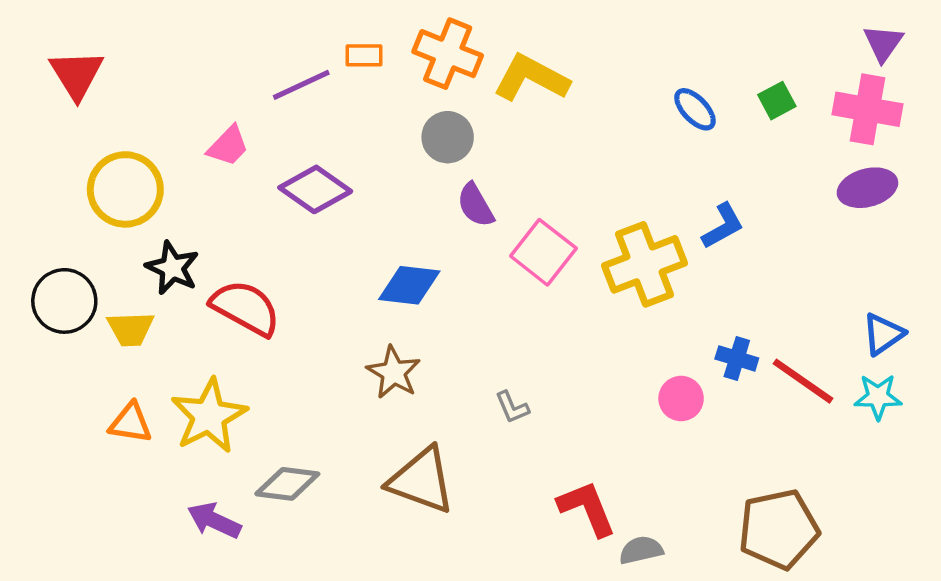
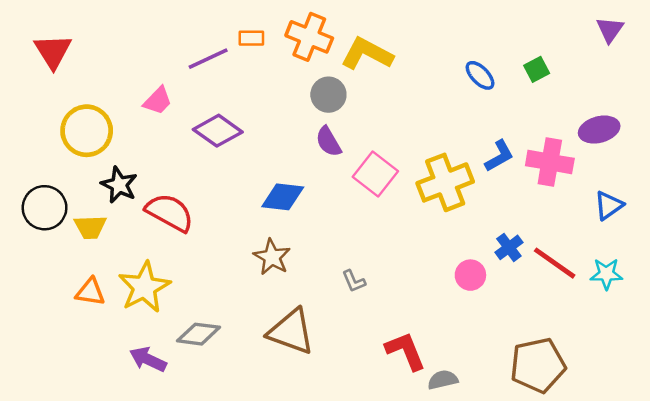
pink cross: (867, 109) -> (550, 162), moved
gray circle: (448, 137) -> (328, 95), moved
blue triangle: (883, 334) -> (609, 205), moved
blue cross: (737, 358) -> (509, 247), turned 36

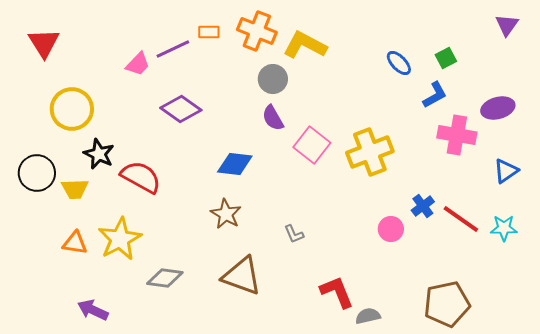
pink trapezoid: (158, 101) -> (138, 64), moved
blue L-shape: (499, 156) -> (435, 95), moved
purple arrow: (148, 359) -> (93, 310), moved

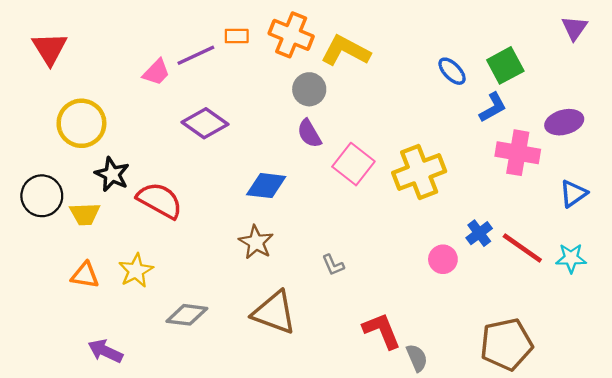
green square: (446, 58) -> (505, 65), size x1.5
yellow star: (120, 239) -> (136, 271), size x0.7
gray semicircle: (368, 316) -> (417, 358), turned 80

